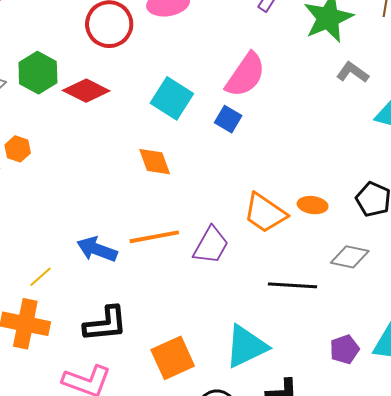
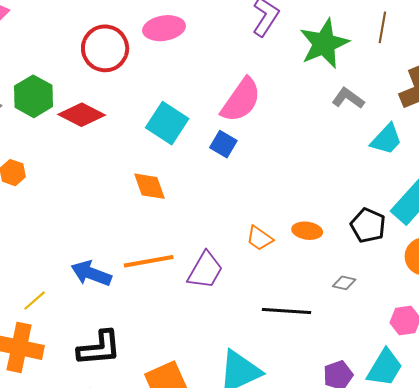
orange trapezoid: (265, 213) -> (260, 238), size x0.6
gray diamond: (350, 257) -> (344, 283), size x0.6

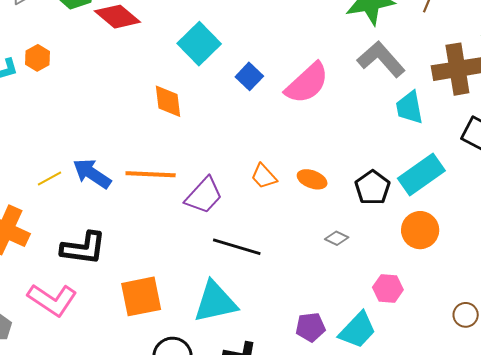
gray L-shape: (348, 98) -> (381, 59), size x1.5
pink semicircle: (241, 100) -> (307, 83), moved
cyan trapezoid: (386, 139) -> (409, 108), turned 114
yellow line: (35, 301) -> (49, 179), moved
black line: (286, 311) -> (237, 247), moved

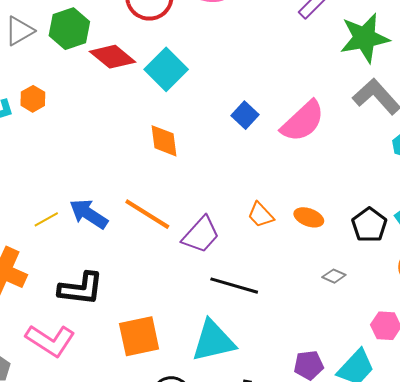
cyan square: (199, 44) -> (166, 69), moved
orange line: (151, 174) -> (147, 214), turned 30

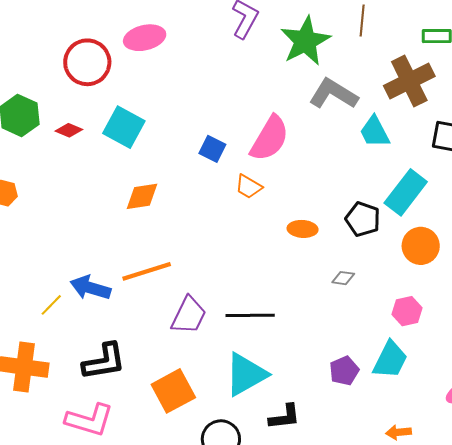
red diamond: (113, 57) -> (69, 130), size x0.6
orange diamond: (164, 141) -> (142, 196), turned -75
orange line: (147, 214) -> (147, 271), turned -33
orange trapezoid: (261, 215) -> (249, 187), moved
purple trapezoid: (201, 235) -> (189, 315), moved

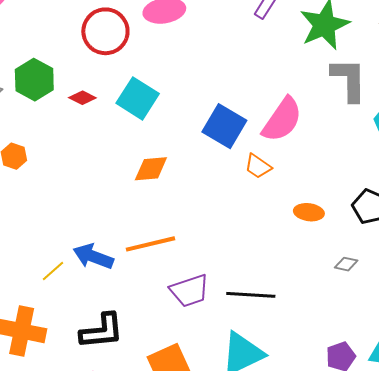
gray L-shape: (333, 94) -> (349, 80), turned 54
blue square: (212, 149) -> (224, 126), size x1.6
purple trapezoid: (189, 315) -> (189, 291), turned 42

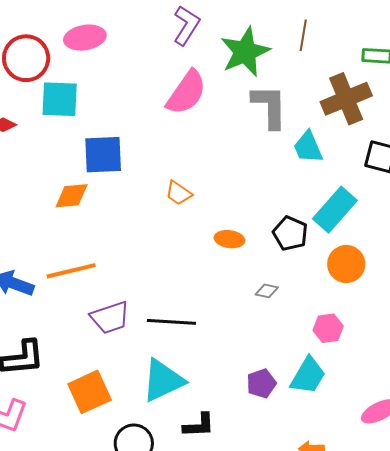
cyan square: (138, 98) -> (60, 99), moved, turned -30
pink semicircle: (282, 120) -> (186, 92), moved
blue square: (224, 126) -> (103, 155), moved, turned -33

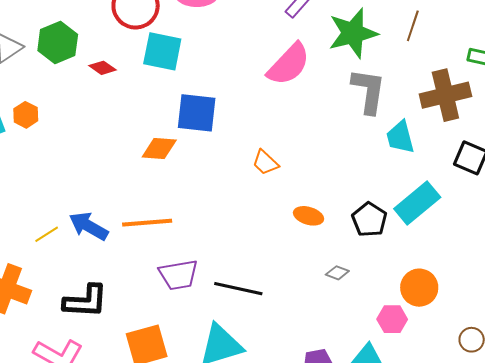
orange circle: (346, 264) -> (419, 288), moved

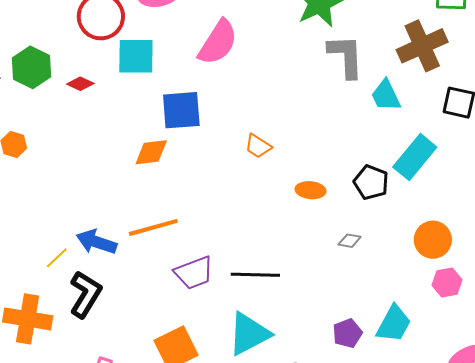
pink semicircle: (289, 64) -> (218, 42), moved
black L-shape: (85, 301) -> (85, 294), moved, turned -51
pink hexagon: (392, 319) -> (447, 283), moved

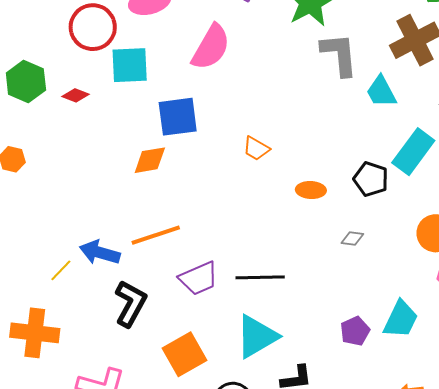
black L-shape: (85, 294) -> (131, 304), moved

